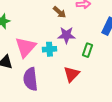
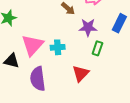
purple star: (66, 35) -> (88, 27), moved

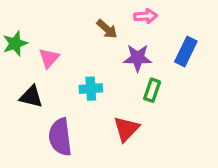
pink triangle: (32, 45) -> (49, 58), moved, size x0.6
black triangle: (12, 61) -> (31, 97), moved

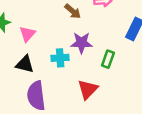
purple star: (138, 58) -> (81, 43), moved
black triangle: (31, 97) -> (25, 64), moved

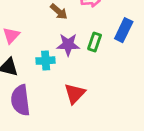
green rectangle: (108, 59) -> (95, 42), moved

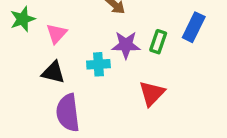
red triangle: (75, 94) -> (152, 93), moved

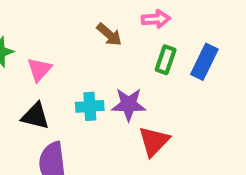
green rectangle: (158, 42) -> (166, 60), moved
purple star: (126, 45) -> (129, 104), moved

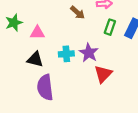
pink triangle: (39, 69) -> (37, 33), turned 48
purple star: (129, 104) -> (89, 53), turned 30

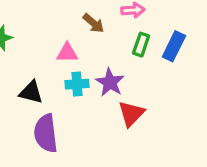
pink triangle: (37, 33) -> (67, 53), moved

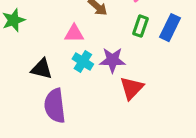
purple star: (110, 82) -> (112, 60), turned -30
cyan cross: (77, 84) -> (83, 61), turned 36

